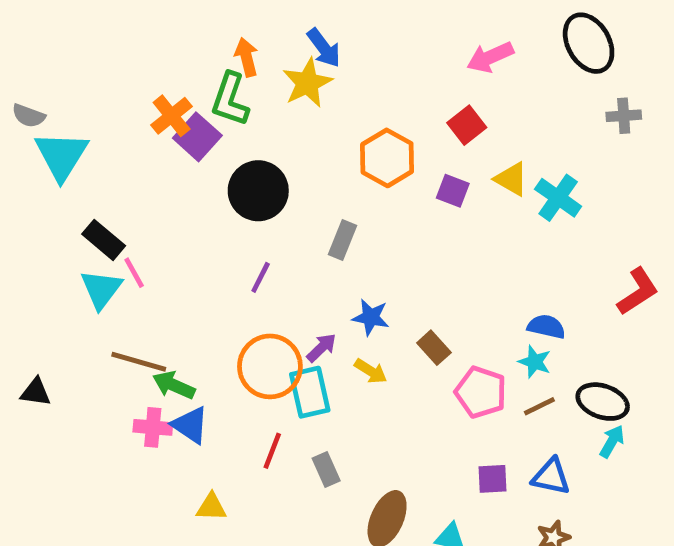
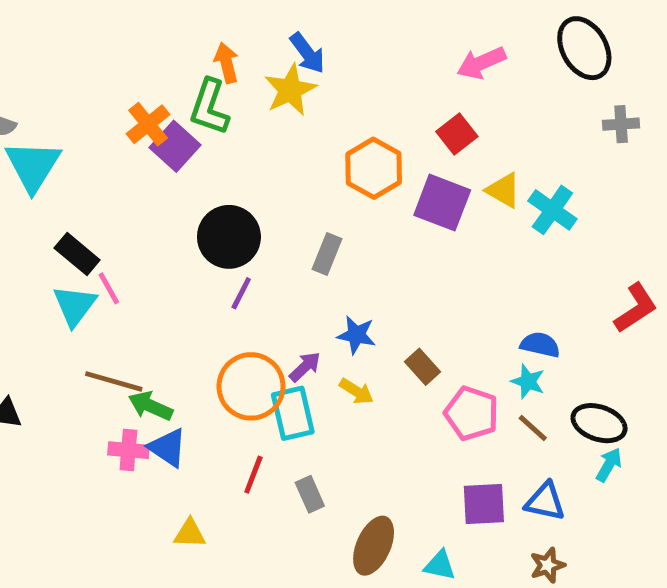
black circle: (258, 191) -> (229, 237), moved
purple square: (453, 191) -> (442, 203), size x1.6
brown line: (539, 406) -> (533, 428), turned 68
purple square: (492, 479) -> (484, 504), size x1.4

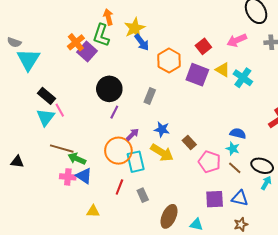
blue arrow: (307, 53) -> (142, 42), moved
pink arrow: (481, 63) -> (237, 40), moved
purple arrow: (305, 367) -> (133, 134), moved
yellow arrow: (356, 391) -> (162, 153), size x1.6

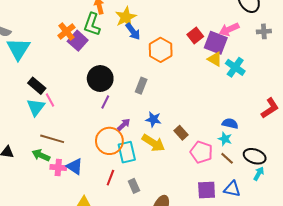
purple square: (197, 75) -> (216, 43), moved
green arrow: (77, 159) -> (41, 155), moved

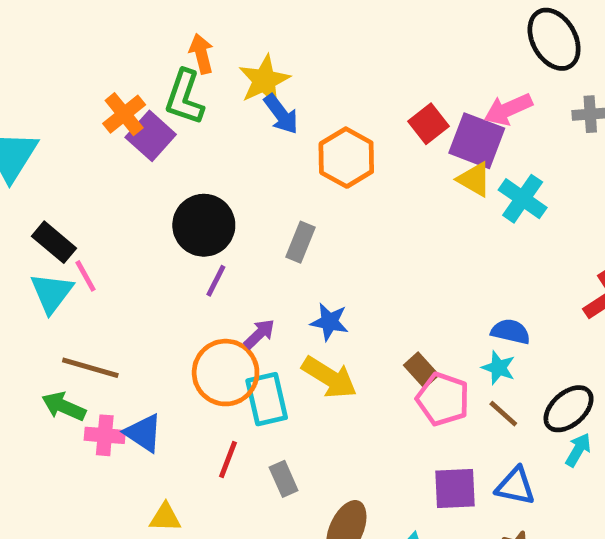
brown rectangle: (181, 133) -> (421, 370), moved
black ellipse: (255, 156) -> (569, 409), turned -60

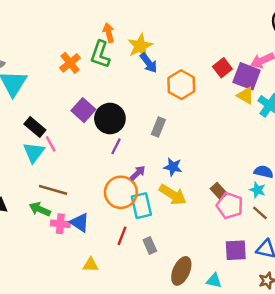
purple square: (151, 136) -> (83, 110), moved

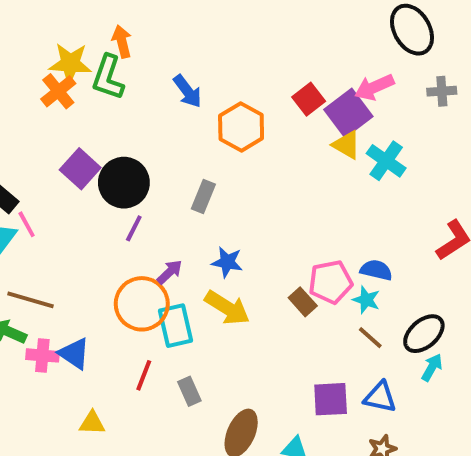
yellow star: (140, 46) -> (70, 63), moved, turned 30
purple square: (247, 76) -> (348, 113), turned 32
pink pentagon: (230, 206) -> (331, 282), moved, turned -30

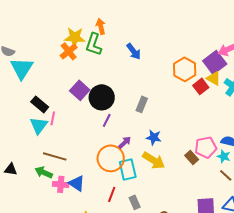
red square: (309, 99) -> (201, 86), moved
orange hexagon: (241, 127) -> (185, 69), moved
pink line: (27, 224) -> (53, 118), turned 40

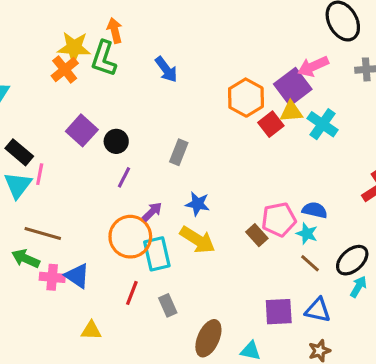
yellow triangle: (214, 78) -> (291, 112), turned -35
black circle: (102, 97) -> (116, 141), size x0.6

